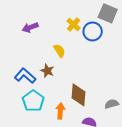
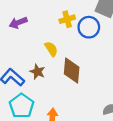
yellow cross: (73, 24) -> (67, 19), turned 32
brown diamond: (78, 95) -> (72, 71), moved

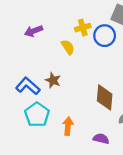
yellow semicircle: (51, 49) -> (68, 47), moved
brown diamond: (72, 71) -> (105, 97), moved

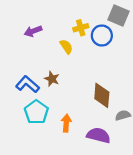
purple semicircle: (101, 139) -> (98, 135), size x1.5

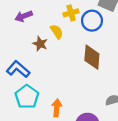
brown star: (52, 79) -> (40, 44), moved
brown diamond: (102, 95) -> (92, 57), moved

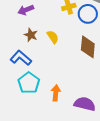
yellow semicircle: (57, 32) -> (53, 37), moved
brown star: (40, 44) -> (31, 35), moved

